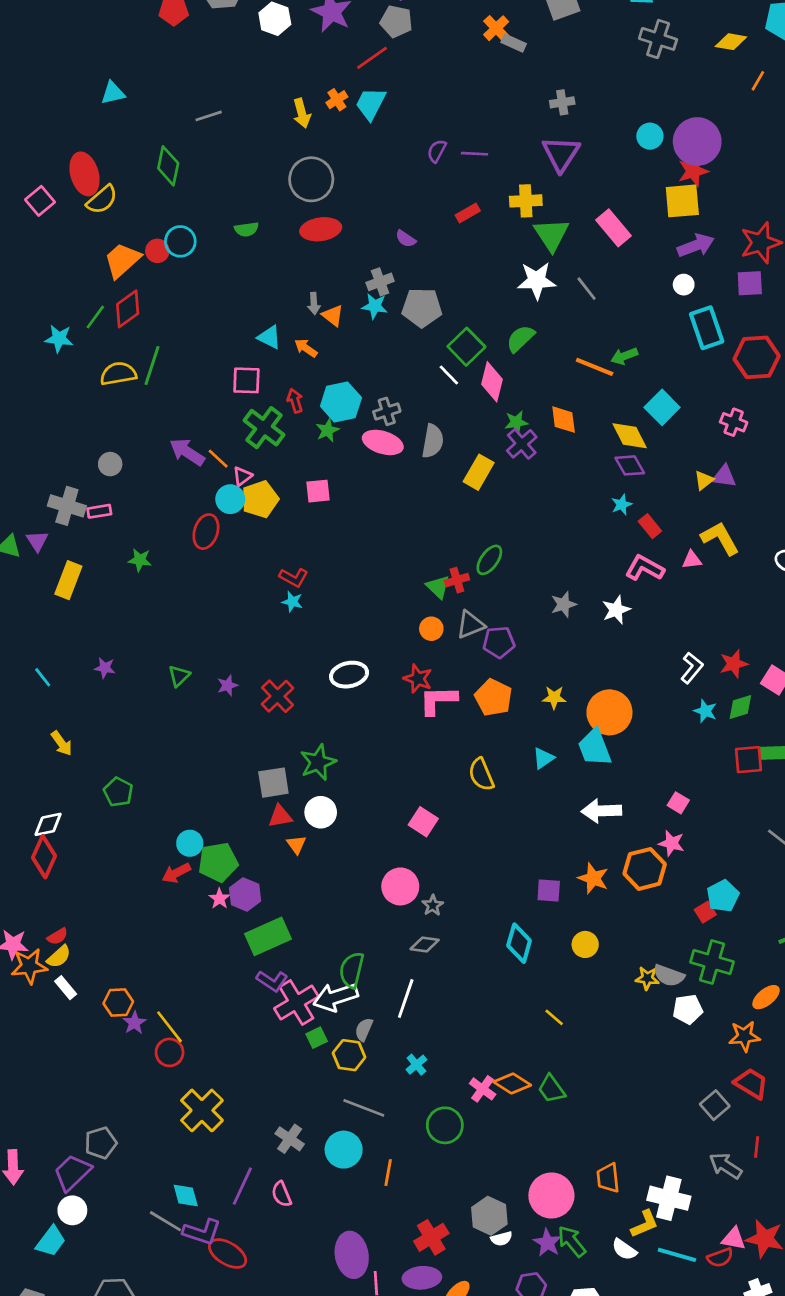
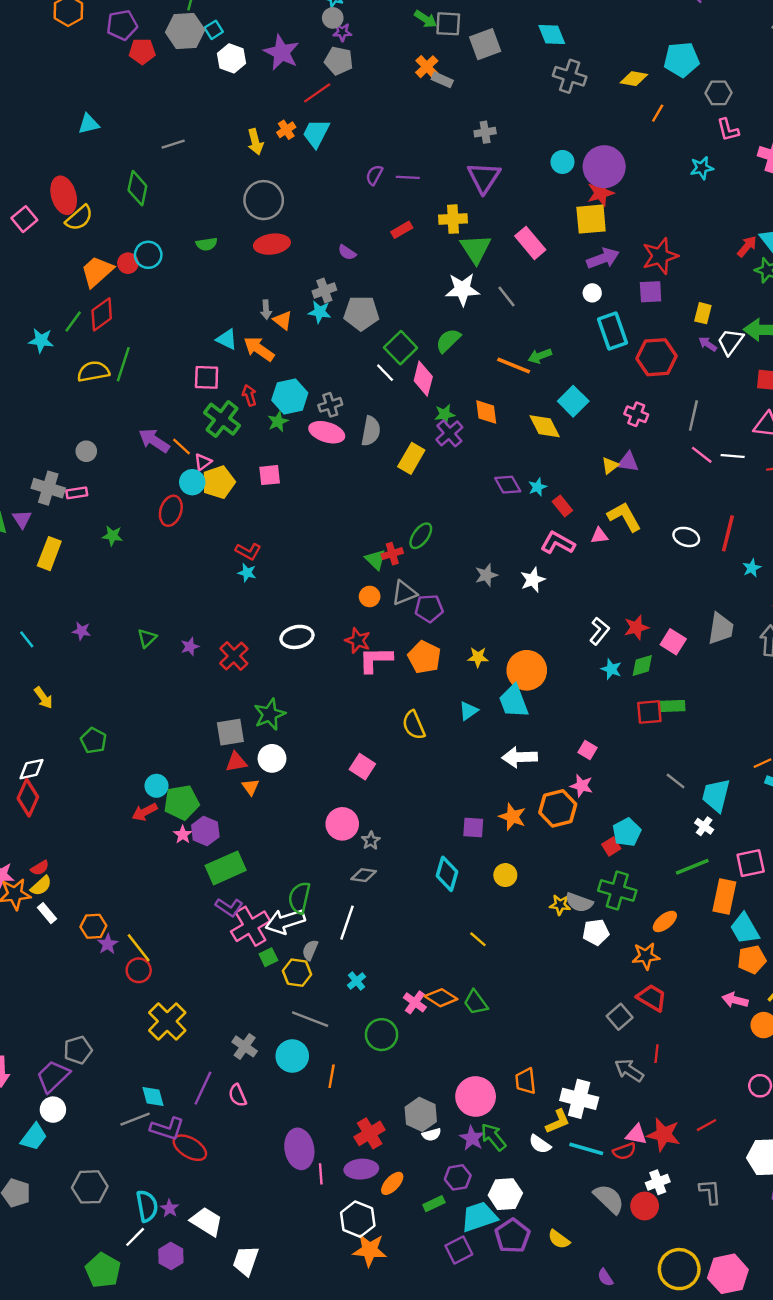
orange arrow: (306, 348) -> (259, 349), size x1.5
purple diamond: (630, 465) -> (508, 485), moved
gray line: (165, 1221) -> (135, 1119), turned -52

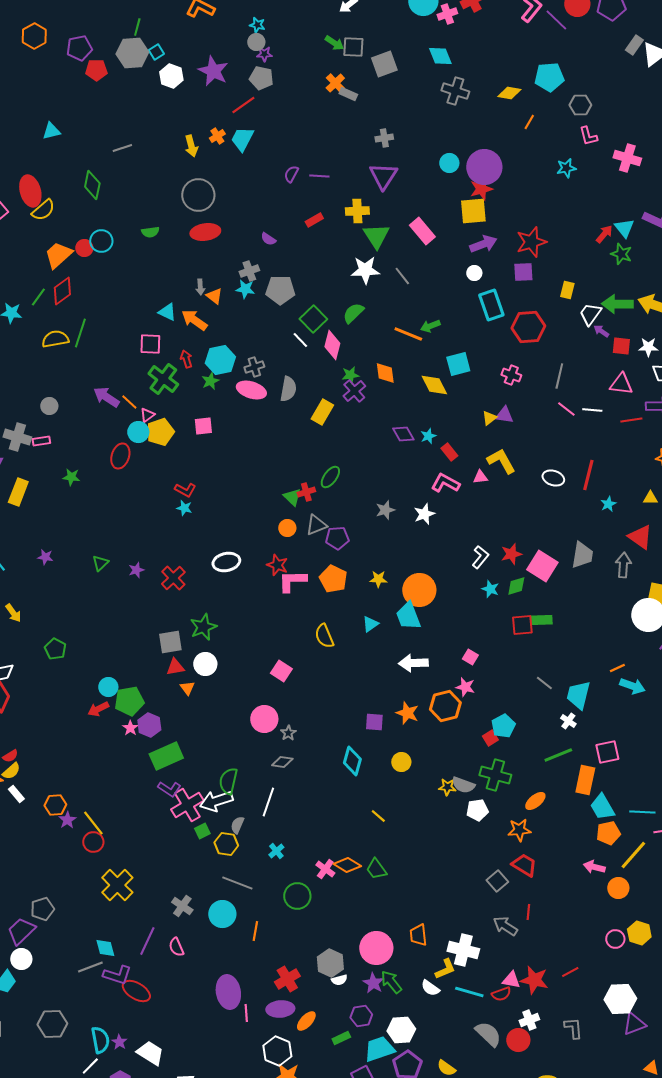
purple arrow: (708, 344) -> (601, 331), moved
cyan square: (573, 401) -> (458, 364), turned 30
pink square: (673, 642) -> (542, 566), size x1.4

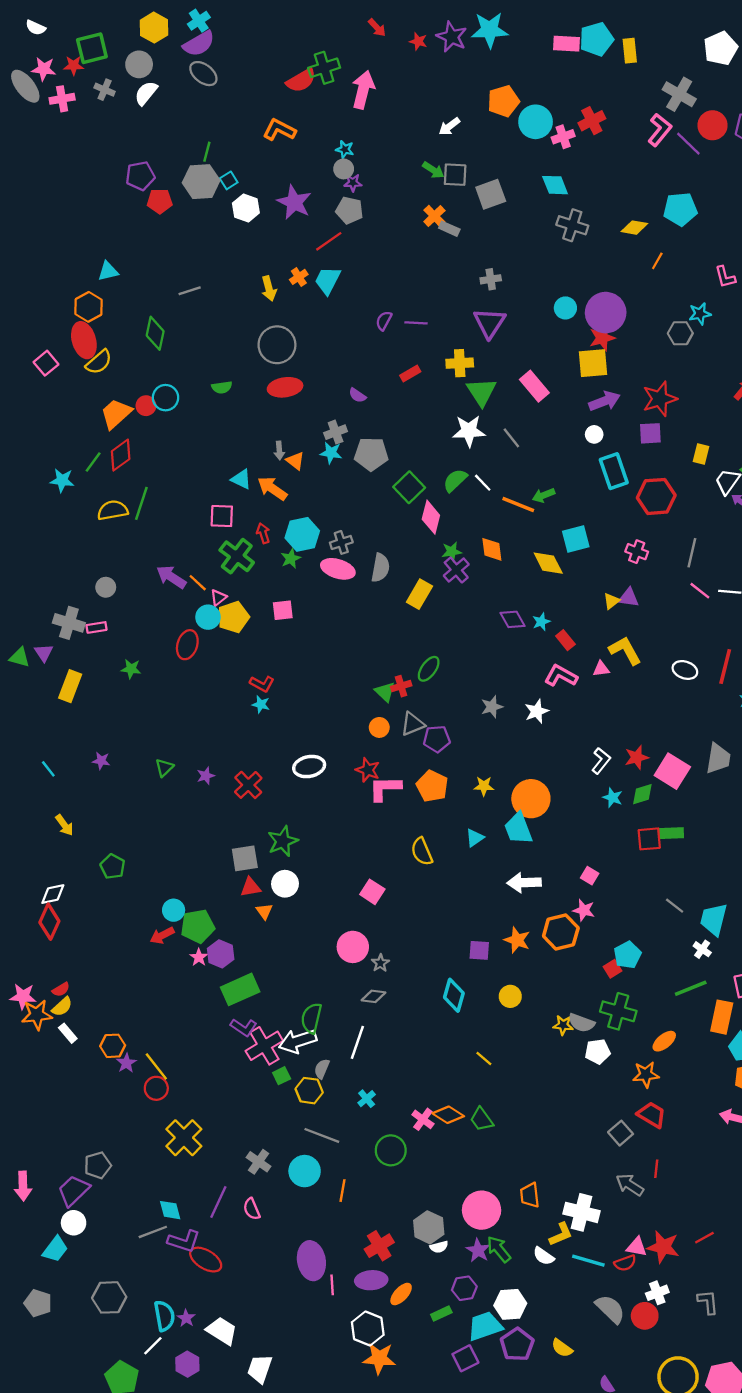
orange hexagon: (34, 36) -> (88, 307), moved
gray hexagon: (580, 105) -> (680, 333), moved
white line: (300, 340) -> (483, 483), moved

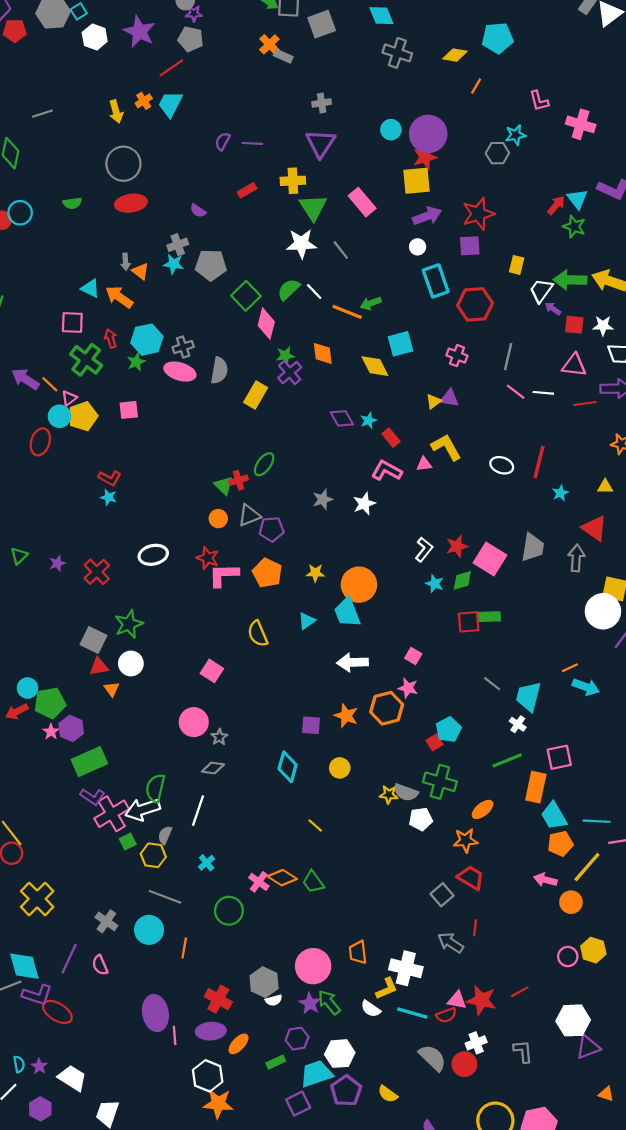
gray square: (245, 858) -> (94, 640), turned 35
cyan diamond: (170, 1210) -> (24, 966), size x1.5
red cross: (379, 1246) -> (218, 999), turned -30
cyan semicircle: (164, 1316) -> (19, 1064), size x0.6

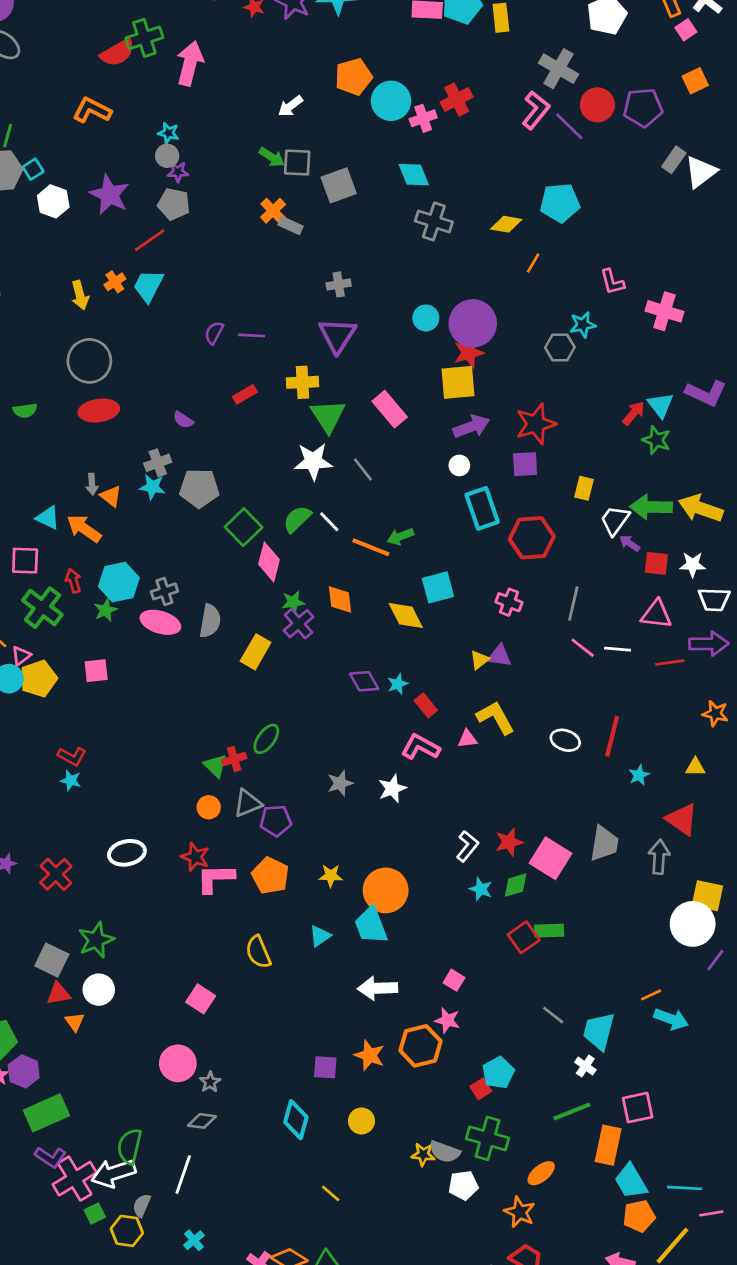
red square: (469, 622) -> (524, 937), turned -30
orange star: (465, 840) -> (520, 1212), turned 30

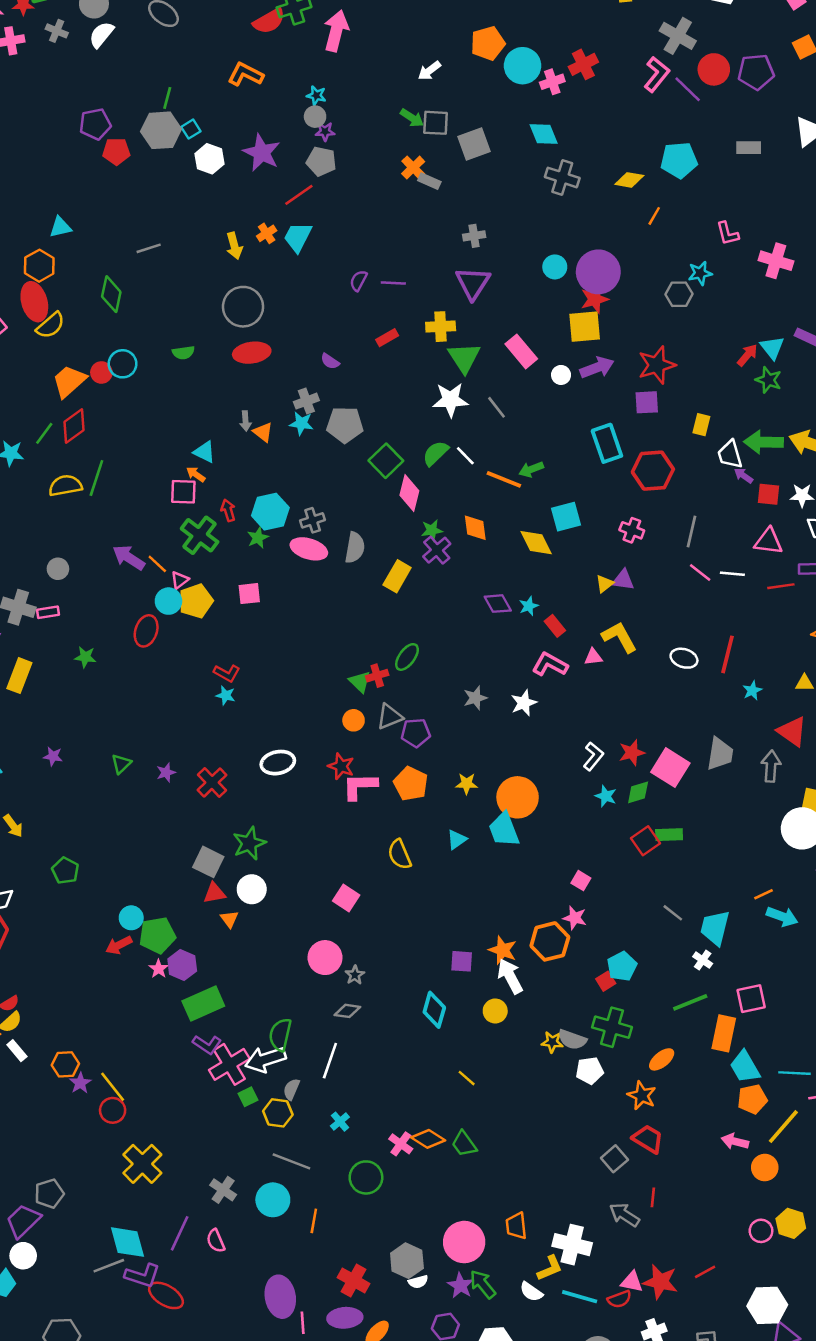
gray rectangle: (674, 160) -> (749, 148), moved, turned 55
white circle: (459, 465) -> (561, 375), moved
white trapezoid: (615, 520) -> (730, 454), turned -52
orange arrow: (84, 528) -> (196, 474), moved, size x0.6
white arrow: (378, 988) -> (510, 976), moved, turned 64

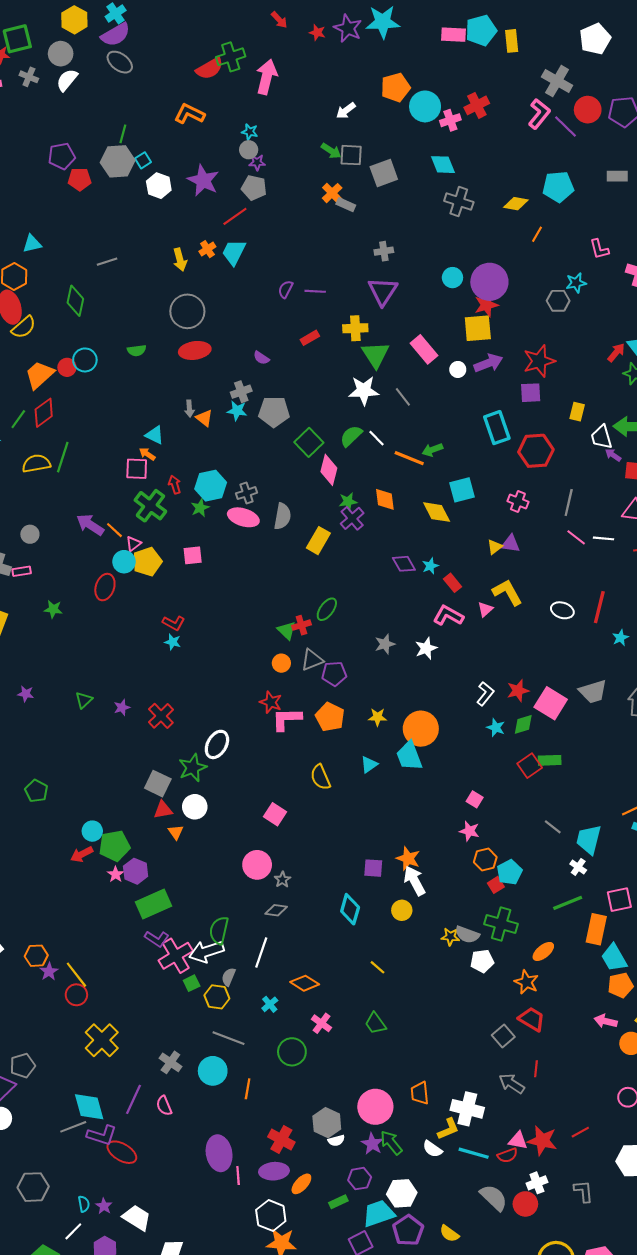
pink triangle: (593, 657) -> (485, 609), turned -35
gray trapezoid: (720, 754) -> (593, 692), turned 64
white ellipse: (278, 763) -> (217, 744), moved, turned -48
orange hexagon: (550, 941) -> (485, 860), moved, size x0.7
orange diamond: (428, 1139) -> (305, 983), moved

